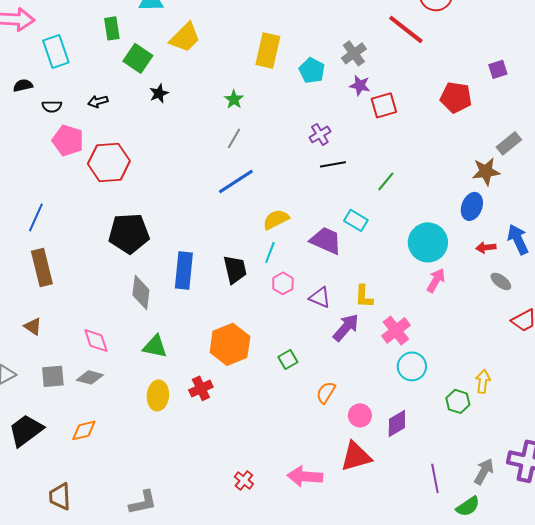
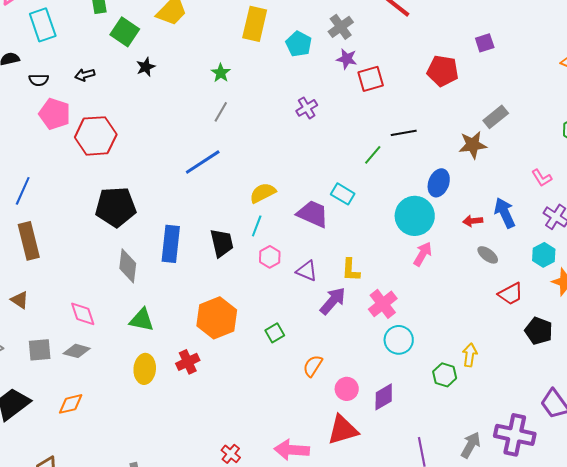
black line: (333, 164) -> (404, 133), moved
blue line: (236, 181) -> (203, 162), moved
blue ellipse: (472, 206) -> (439, 183), moved

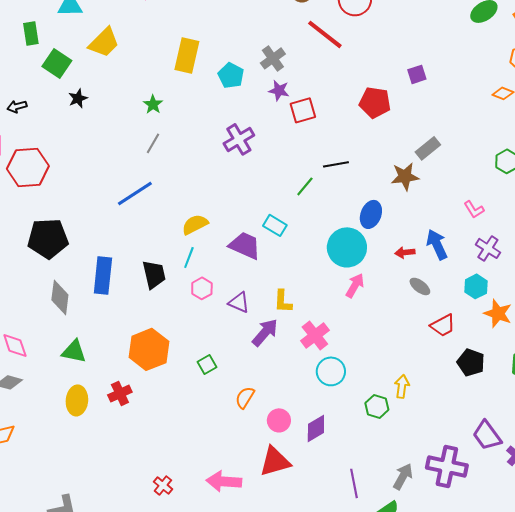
purple cross: (307, 108) -> (239, 139), size x1.4

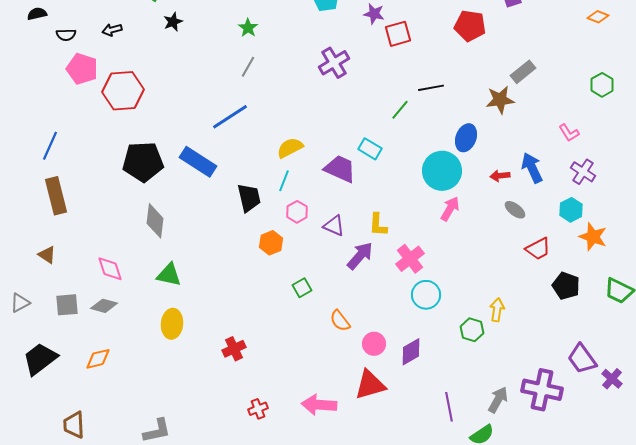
blue rectangle: (103, 275) -> (198, 162), moved, turned -63
orange hexagon: (149, 349) -> (271, 243), moved, size x0.6
red cross: (120, 393) -> (234, 349), moved
orange semicircle: (245, 397) -> (340, 321), turned -70
red cross: (163, 485) -> (258, 409), turned 30

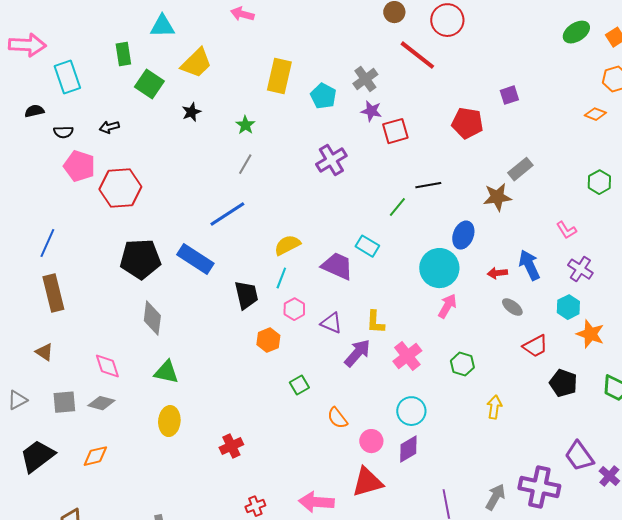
black star: (173, 22) -> (191, 112), moved
cyan circle: (426, 295) -> (411, 411), moved
green hexagon: (472, 330) -> (462, 364), moved

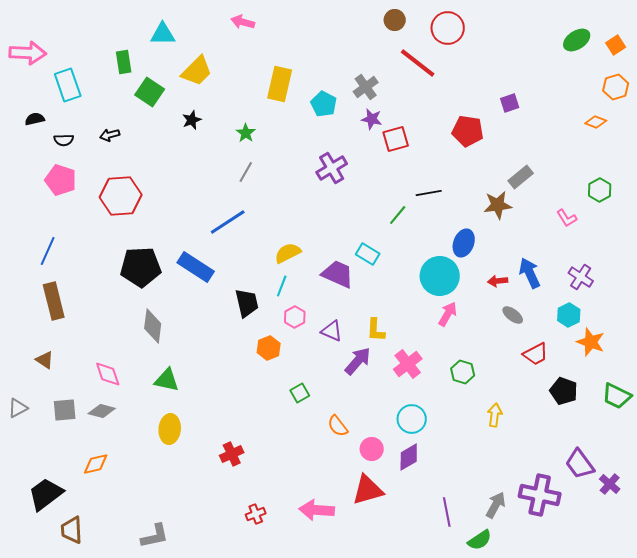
pink pentagon: (79, 166) -> (61, 180), moved
pink L-shape: (566, 230) -> (567, 218), moved
black trapezoid: (37, 456) -> (46, 494), moved

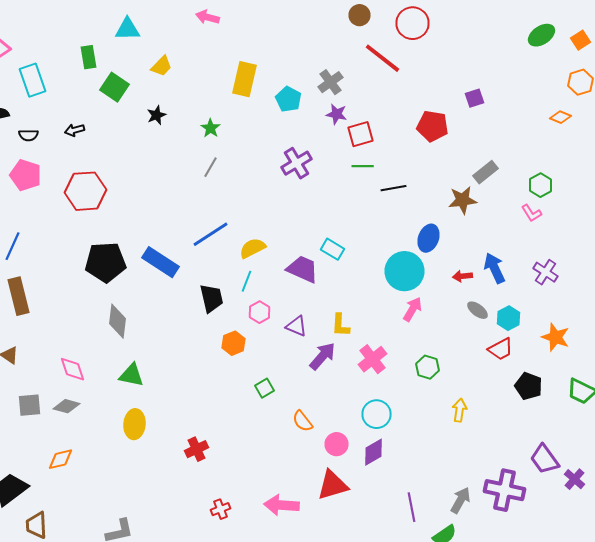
yellow trapezoid: (197, 71) -> (162, 66), size x0.7
green hexagon: (600, 190) -> (540, 185), moved
green line: (398, 215) -> (362, 166), moved, turned 50
blue line: (228, 222) -> (210, 234), moved
cyan hexagon: (569, 315) -> (508, 318), moved

